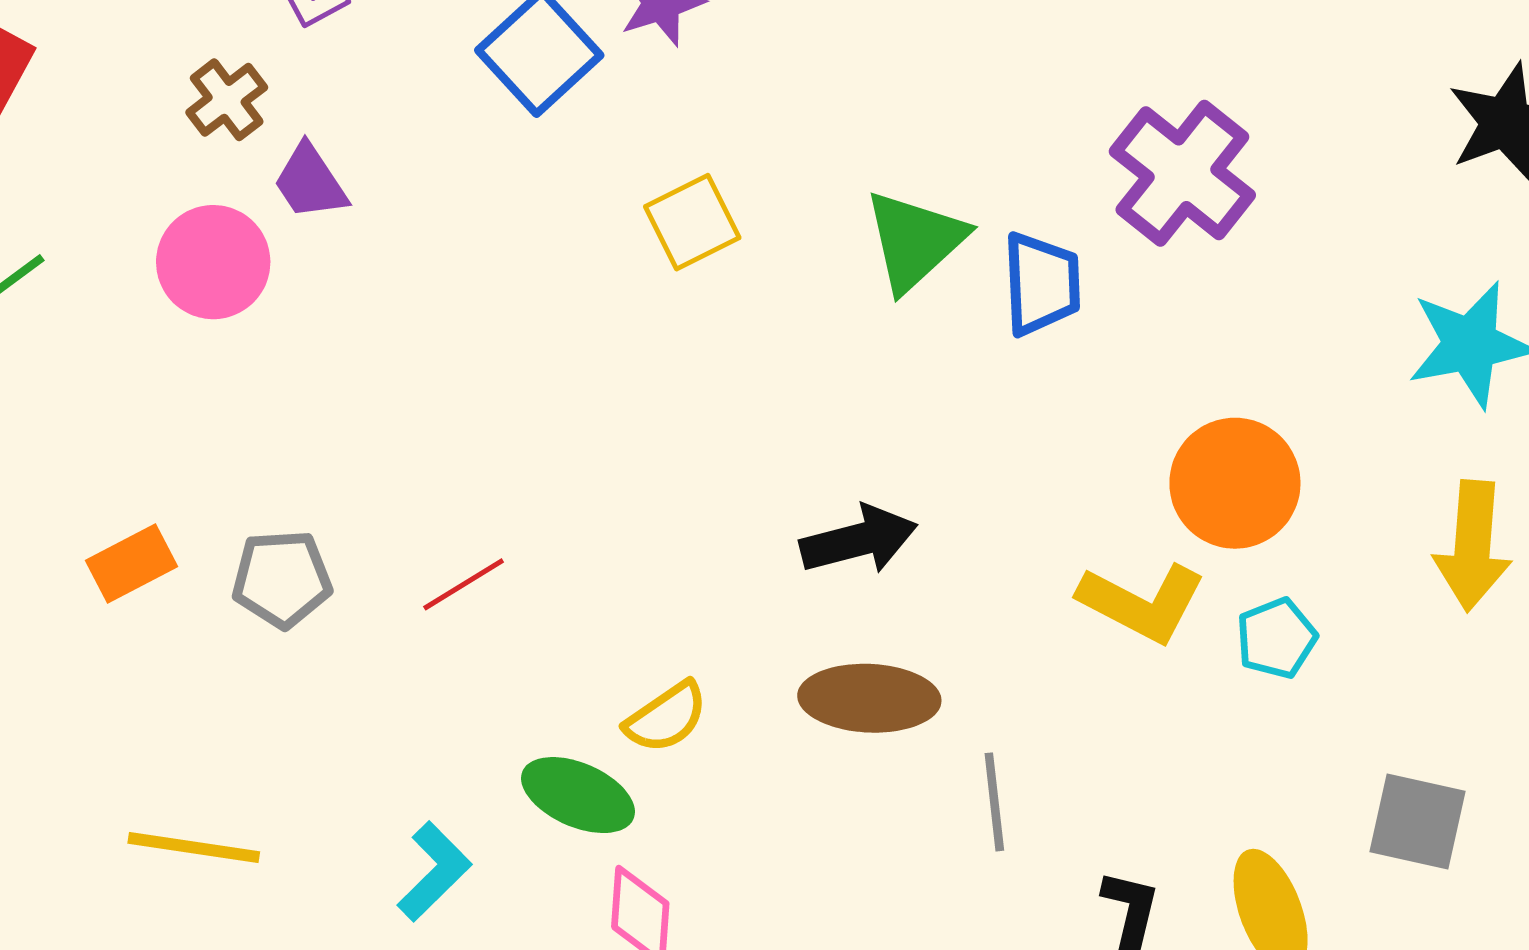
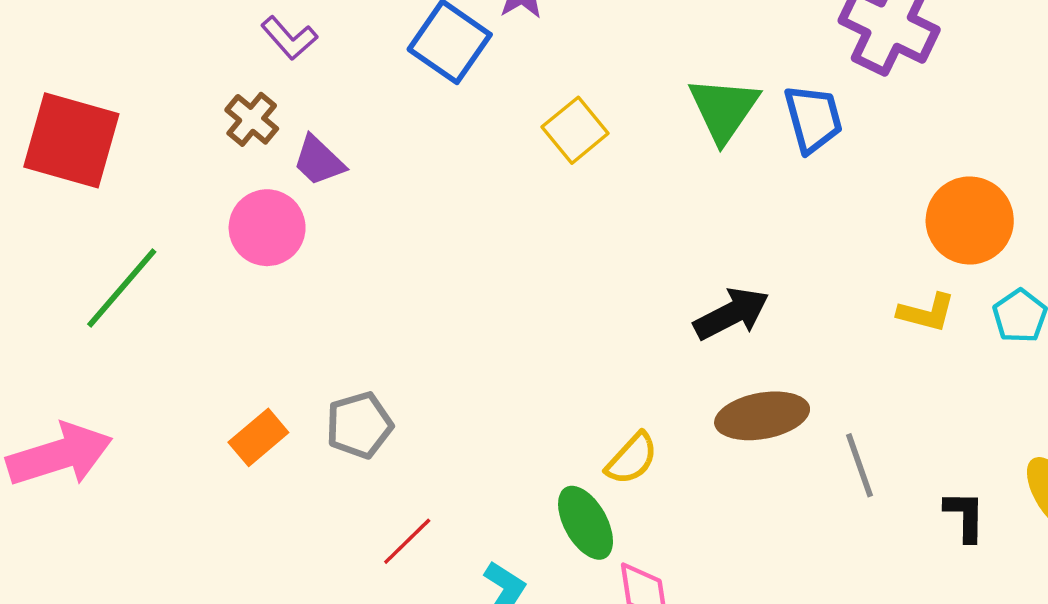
red line: (464, 584) -> (407, 541), moved
yellow L-shape: (1142, 603) -> (927, 313), size x0.7
green ellipse: (578, 795) -> (586, 523), turned 50

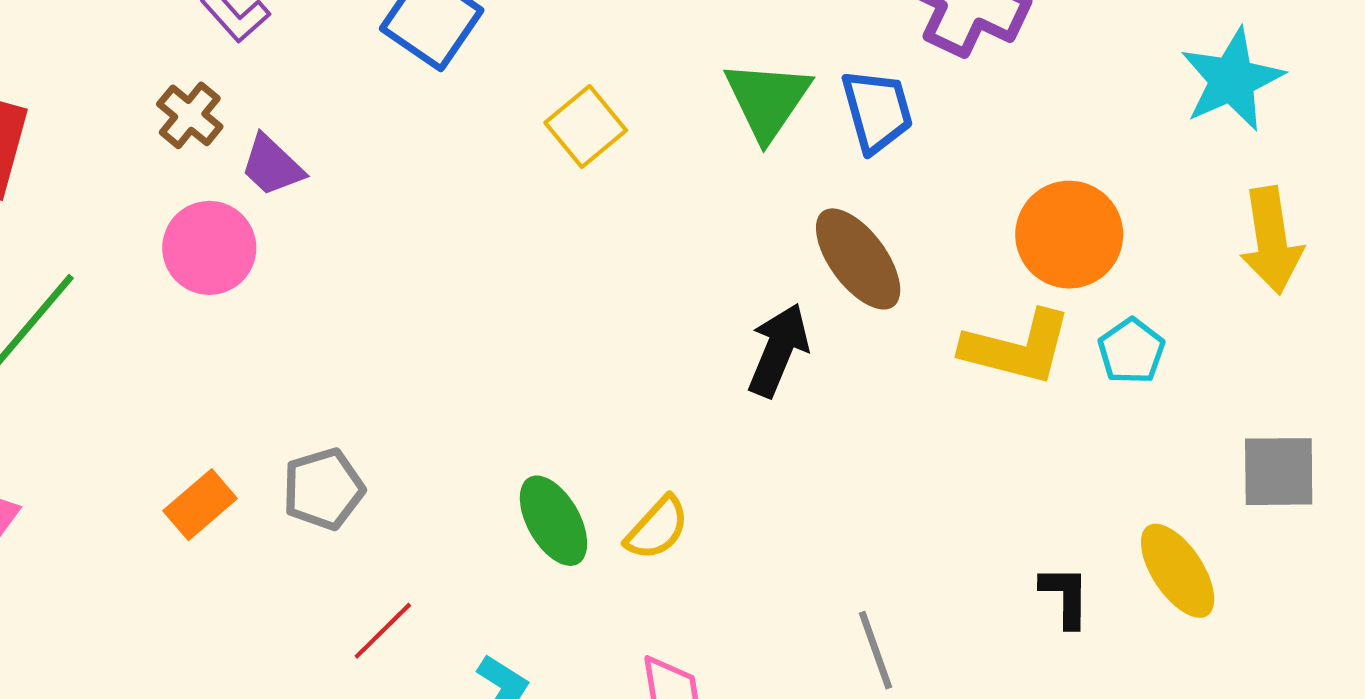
yellow L-shape: (927, 313) -> (1017, 348), size x1.6
black arrow: (732, 314) -> (778, 350), turned -40
brown ellipse: (762, 416) -> (858, 259), moved, turned 64
gray line: (859, 465) -> (876, 650), moved
green ellipse: (586, 523) -> (553, 521), moved

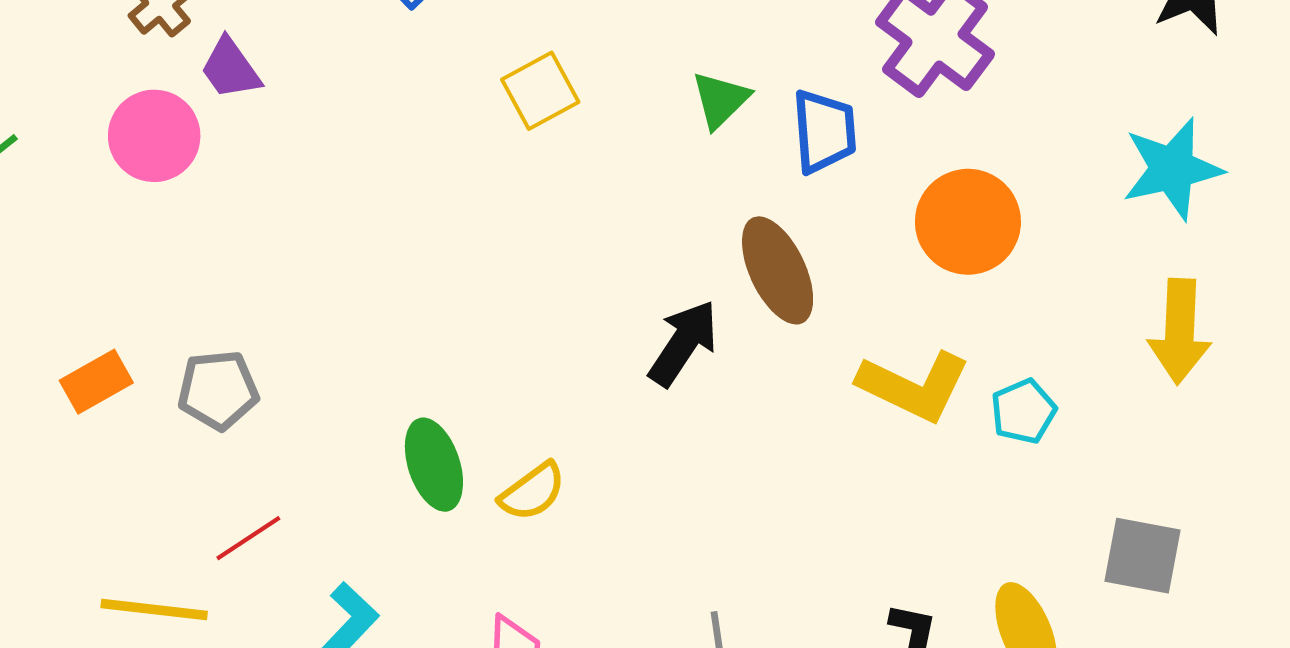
green triangle: (767, 100) -> (721, 100), size x0.7
orange circle: (1069, 235) -> (968, 222), moved

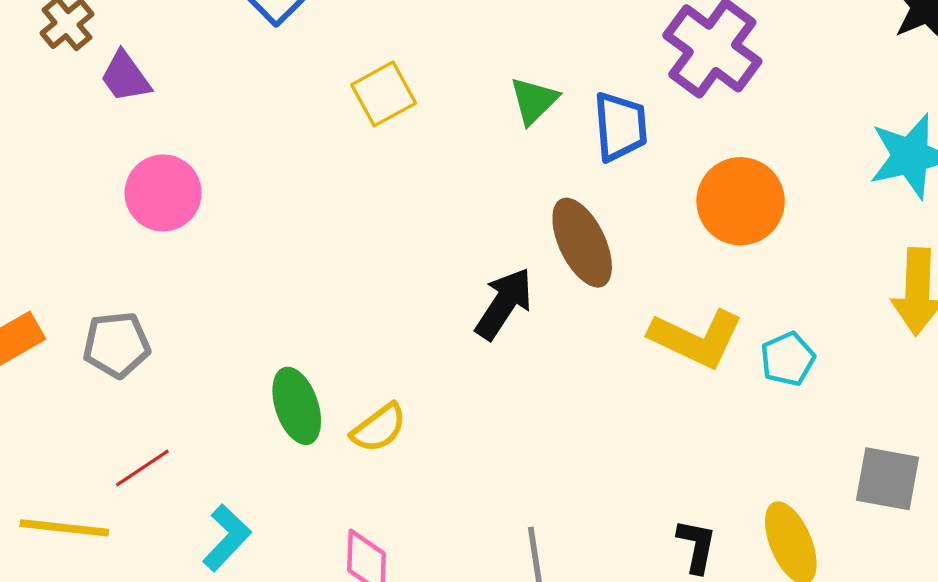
pink circle: (154, 136) -> (163, 193), moved

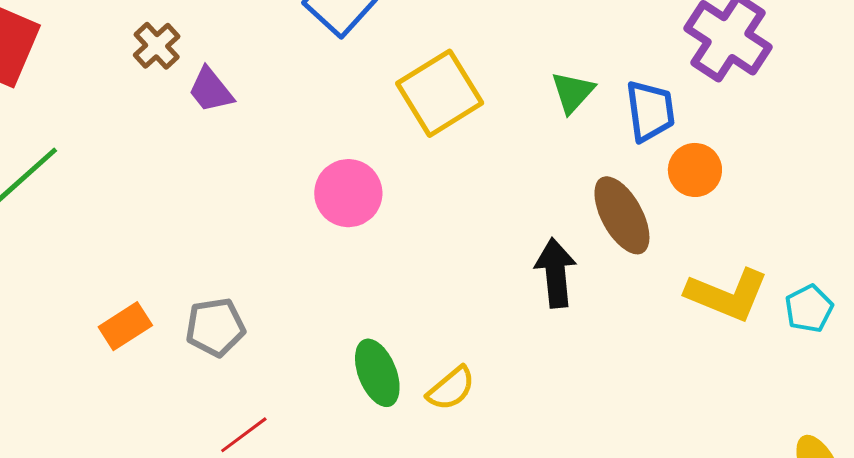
yellow square: (384, 94) -> (440, 93), size x1.5
pink circle: (163, 193) -> (348, 193), moved
orange circle: (741, 201) -> (695, 170), moved, size x0.7
black arrow: (504, 304) -> (556, 273), turned -36

